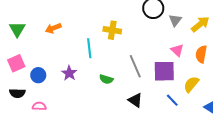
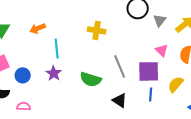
cyan line: (89, 48) -> (57, 48), moved
green semicircle: (106, 79) -> (91, 79), size x1.5
blue line: (172, 100) -> (151, 94), moved, turned 48

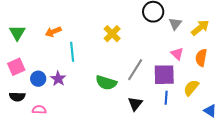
yellow cross: (97, 30) -> (112, 34), turned 36
gray line: (120, 66) -> (135, 70), turned 55
purple star: (54, 73) -> (58, 79), moved
black triangle: (120, 100) -> (135, 104), turned 35

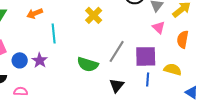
pink triangle: (177, 54) -> (159, 27), moved
yellow semicircle: (191, 88) -> (173, 69), turned 66

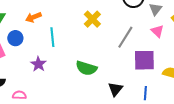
gray line: (117, 51) -> (125, 37), moved
blue circle: (20, 60) -> (15, 38), moved
blue line: (148, 79) -> (145, 93), moved

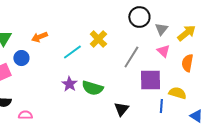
cyan line: (52, 37) -> (72, 52), moved, turned 60
purple star: (38, 64) -> (69, 84), moved
blue line: (145, 93) -> (161, 106), moved

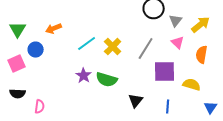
yellow cross: (98, 39) -> (113, 46), moved
blue line: (161, 106) -> (168, 106), moved
pink semicircle: (25, 115) -> (40, 106), turned 96
blue triangle: (196, 116) -> (211, 108), turned 32

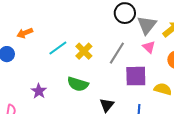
gray triangle: (176, 20) -> (147, 25), size x1.5
purple star: (84, 76) -> (39, 91), moved

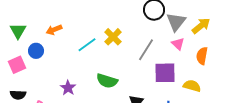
yellow cross: (84, 51) -> (113, 37), moved

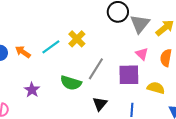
orange arrow: (54, 30) -> (23, 52), moved, turned 56
pink triangle: (178, 44) -> (142, 54), moved
gray line: (146, 50) -> (96, 69), moved

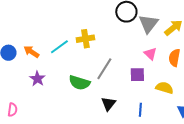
yellow cross: (77, 39) -> (85, 39), turned 36
purple square: (129, 75) -> (137, 75), size x0.7
purple star: (32, 90) -> (37, 79), moved

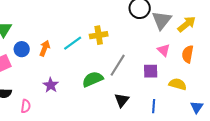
orange arrow: (31, 52) -> (45, 48), turned 77
purple star: (37, 79) -> (51, 85), moved
green semicircle: (79, 83) -> (93, 79), turned 140

